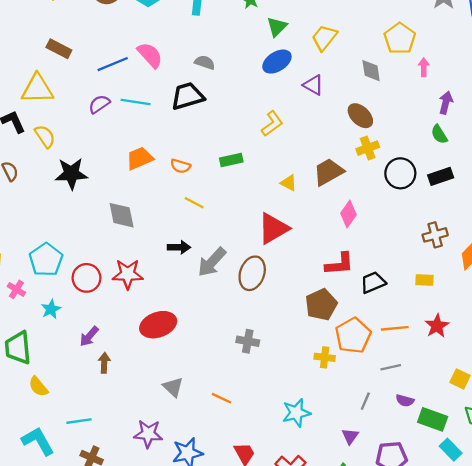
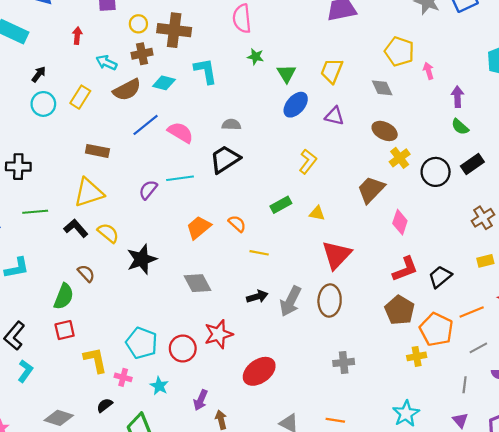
blue line: (113, 64) -> (146, 125), moved
orange semicircle: (180, 166) -> (237, 224), turned -138
yellow triangle: (289, 183) -> (317, 213), moved

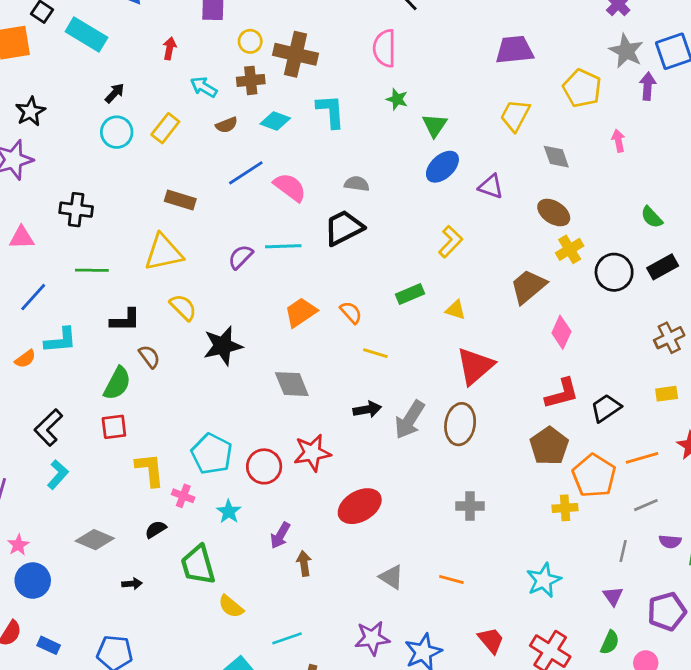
yellow pentagon: (399, 51) -> (582, 88), moved
yellow trapezoid: (332, 71) -> (515, 115), moved
brown semicircle: (127, 90) -> (227, 125), size x0.6
purple arrow: (458, 97) -> (648, 86), moved
black L-shape: (76, 228) -> (125, 320), moved, turned 125

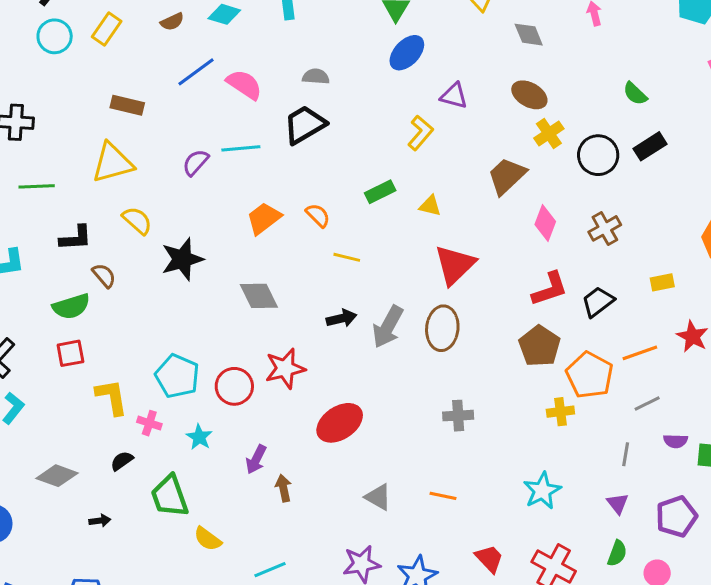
purple triangle: (491, 187) -> (454, 96), moved
brown cross: (669, 338) -> (605, 228), moved
green semicircle: (117, 383) -> (71, 306), turned 48

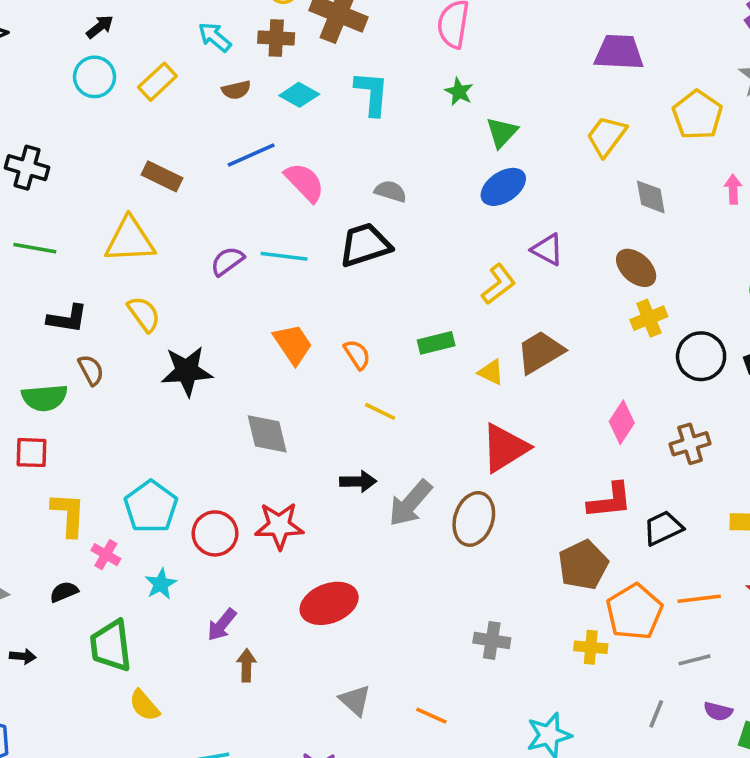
brown trapezoid: (507, 176) -> (540, 352), moved
orange trapezoid: (264, 218) -> (293, 344), turned 81
gray cross: (458, 416) -> (492, 640), moved

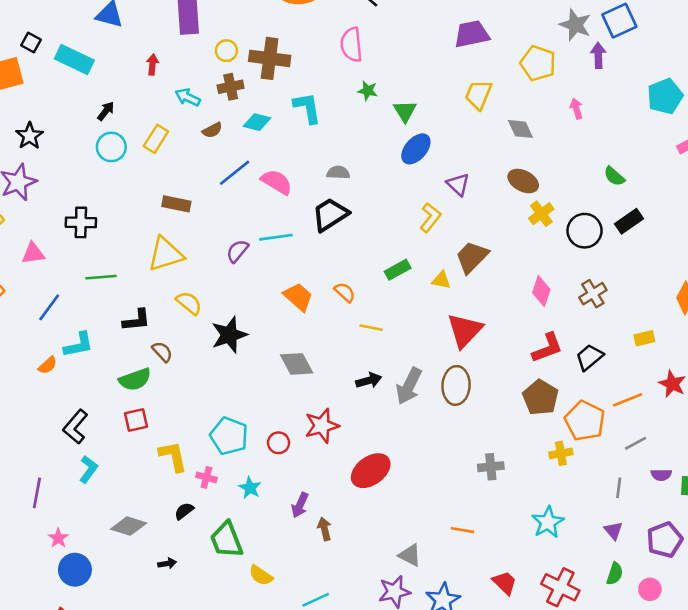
purple triangle: (547, 250) -> (458, 184), turned 30
red circle: (215, 533) -> (279, 443), size x0.7
gray triangle: (355, 700) -> (410, 555), moved

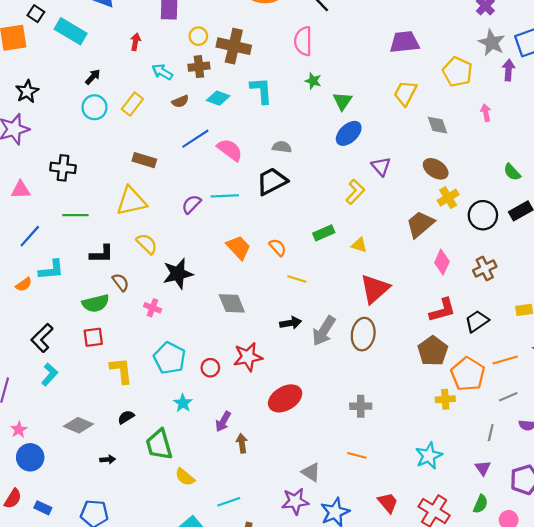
brown trapezoid: (472, 257) -> (420, 224), moved
gray cross: (491, 467) -> (361, 406), moved
pink cross: (206, 477) -> (153, 308), moved

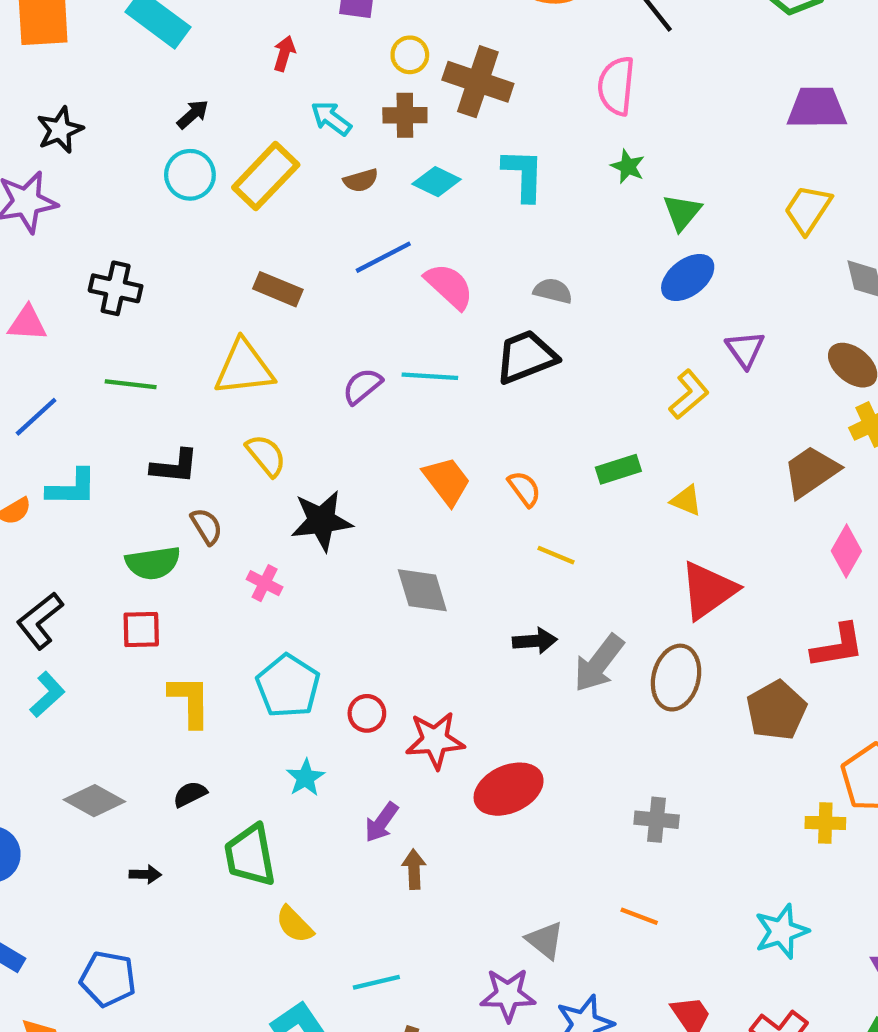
yellow rectangle: (132, 104) -> (266, 176), size x1.4
brown pentagon: (433, 351) -> (776, 710), moved
red star: (248, 357) -> (435, 740), moved

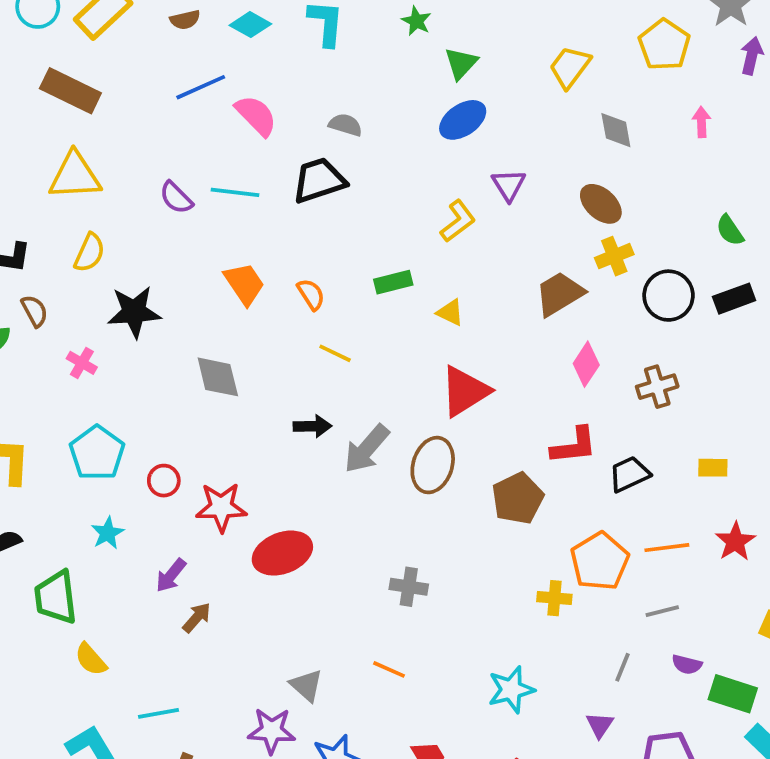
brown rectangle: (278, 289) -> (70, 91), moved, size x1.4
purple semicircle: (362, 386) -> (176, 198), turned -99
yellow semicircle: (266, 455) -> (89, 253), turned 60
brown arrow: (414, 869) -> (197, 618), turned 40

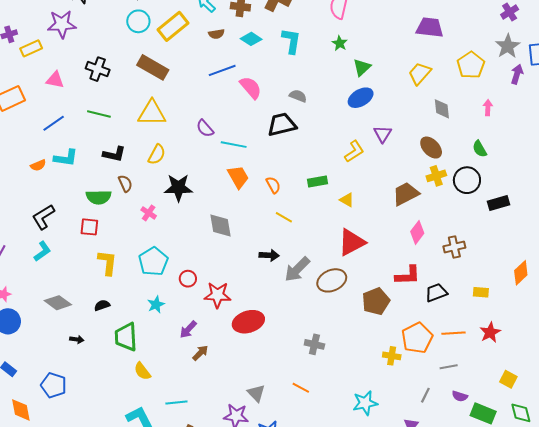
cyan line: (235, 192) -> (234, 145), moved
green semicircle: (730, 230) -> (480, 149), moved
black circle: (669, 296) -> (467, 180), moved
brown ellipse: (433, 465) -> (332, 280), turned 44

